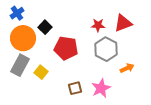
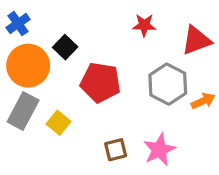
red star: (98, 25) -> (144, 25), moved
orange arrow: (127, 68) -> (203, 101), moved

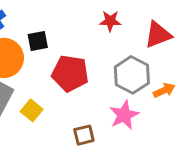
black square: (65, 47) -> (38, 41), turned 35
pink star: (159, 150) -> (124, 115), moved

